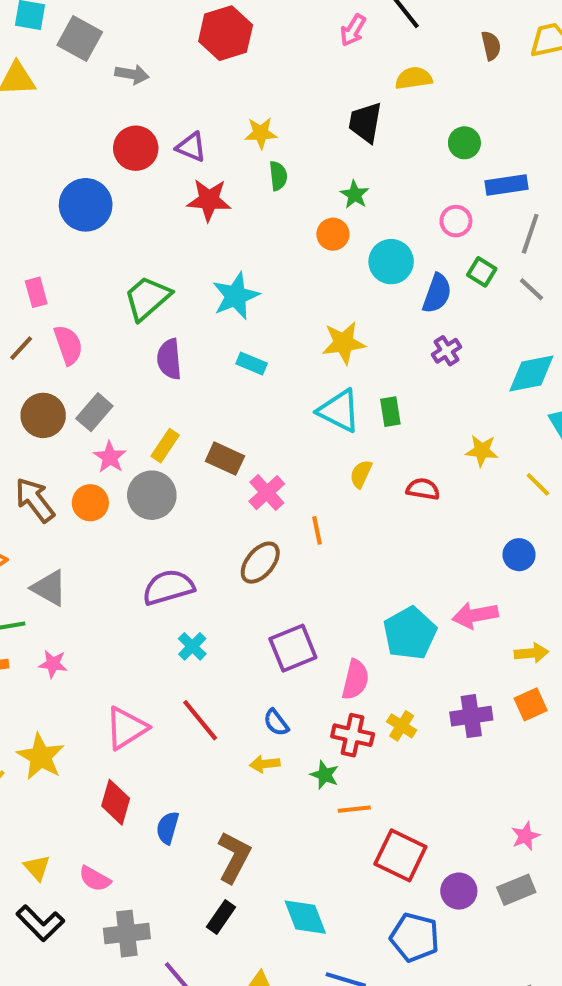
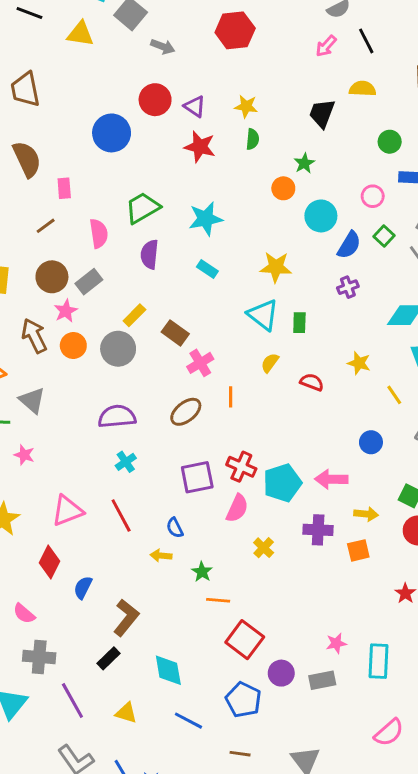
pink semicircle: (68, 345) -> (99, 234), moved
pink star: (110, 457) -> (66, 311), moved
purple cross: (471, 716) -> (318, 530), moved
red cross: (353, 735) -> (241, 467), moved

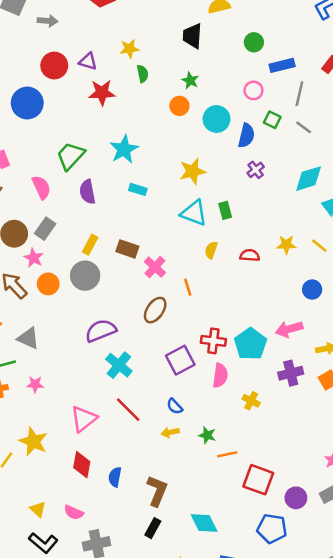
yellow star: (359, 363) -> (286, 245), moved
cyan cross: (126, 462) -> (119, 365), size x1.5

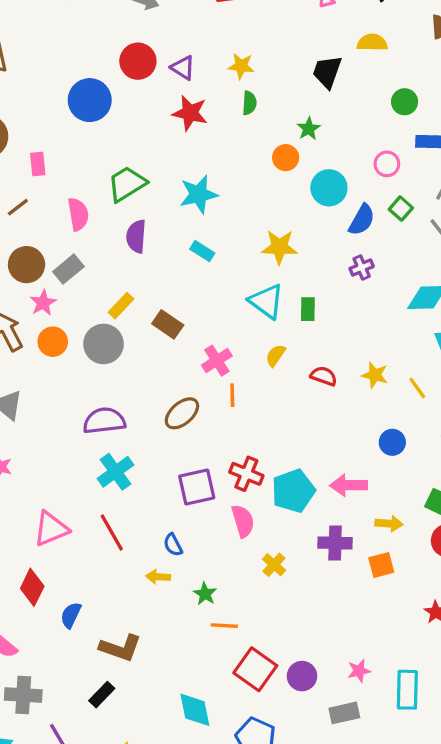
pink cross: (155, 267) -> (217, 361), moved
pink semicircle: (220, 375) -> (243, 521), turned -40
brown L-shape: (157, 491) -> (120, 648), turned 72
purple circle: (296, 498) -> (302, 676), moved
cyan diamond: (204, 523) -> (195, 710), moved

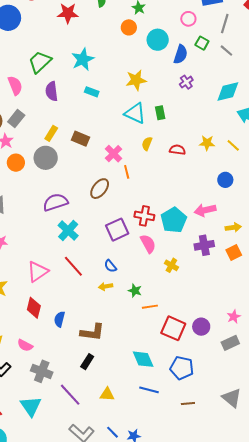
gray cross: (23, 695) -> (42, 371), turned 30

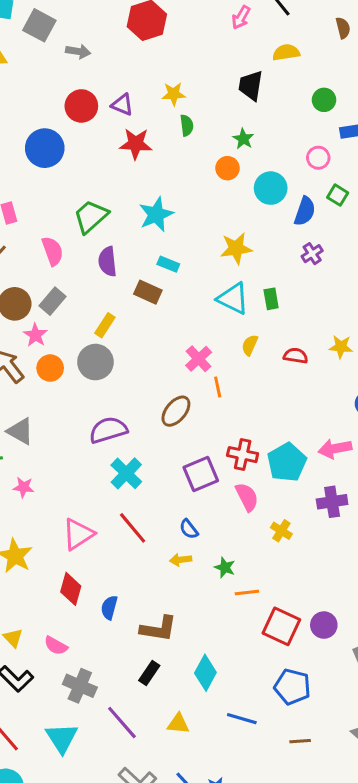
brown rectangle: (81, 139) -> (148, 292), moved
cyan diamond: (143, 359) -> (205, 673), moved, turned 50

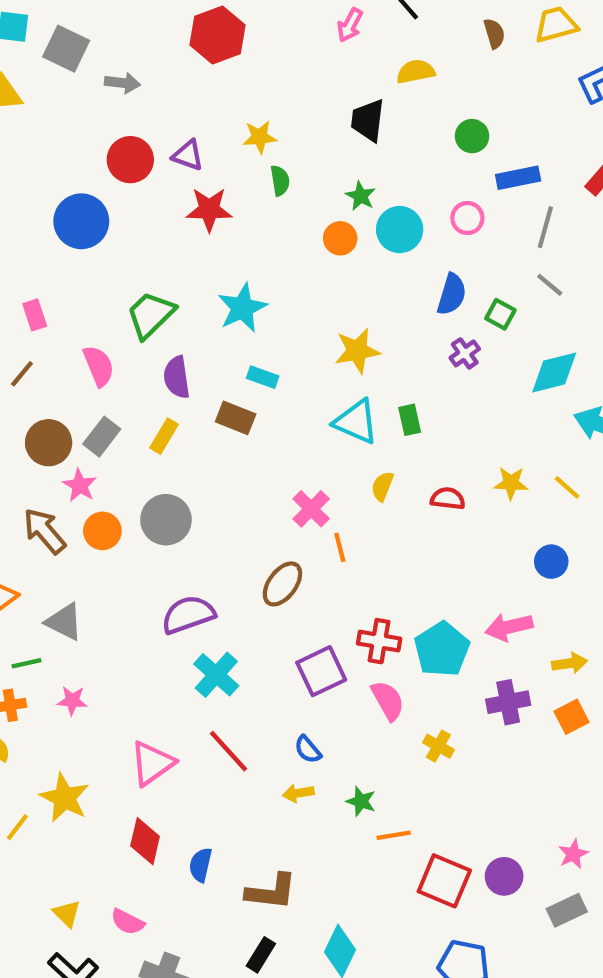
cyan circle: (271, 188) -> (400, 230), moved
green square: (338, 195) -> (500, 314), moved
yellow rectangle: (105, 325) -> (164, 436), moved

